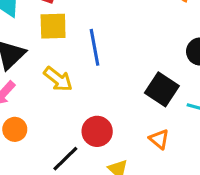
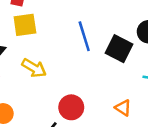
blue line: (95, 47) -> (84, 36), moved
black square: (162, 89) -> (119, 49), moved

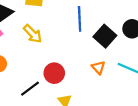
orange triangle: (123, 108) -> (98, 68), moved

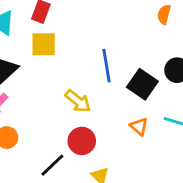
yellow arrow: (33, 34) -> (78, 101), moved

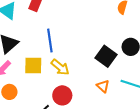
yellow square: (44, 44) -> (33, 65), moved
blue line: (106, 66) -> (50, 40), moved

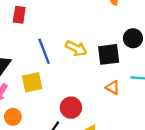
black square: (106, 56) -> (109, 54), turned -30
yellow arrow: (60, 67) -> (76, 48), moved

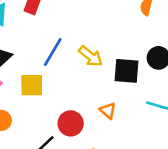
blue line: (44, 51) -> (53, 52), turned 40
orange triangle: (113, 88) -> (108, 111), moved

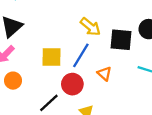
blue line: (53, 52) -> (81, 55), moved
yellow square: (32, 85) -> (51, 57), moved

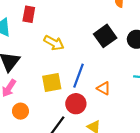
yellow arrow: (90, 27) -> (54, 43), moved
black square: (121, 40) -> (105, 36), moved, turned -30

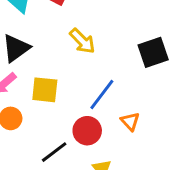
yellow square: (52, 82) -> (45, 90), moved

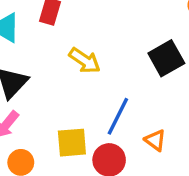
yellow square: (45, 90) -> (72, 143), moved

